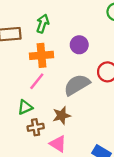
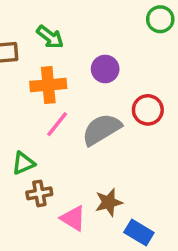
green arrow: (43, 24) -> (50, 37), turned 108
pink line: (37, 81) -> (57, 124), moved
brown star: (62, 115) -> (109, 202), moved

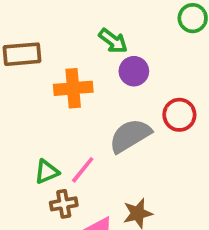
green arrow: (50, 37) -> (113, 41), moved
pink line: (57, 124) -> (83, 170), moved

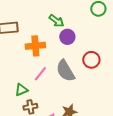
gray semicircle: (130, 136) -> (65, 71), turned -90
pink line: (83, 170) -> (40, 74), moved

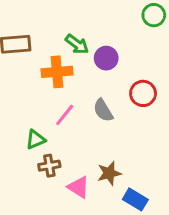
green arrow: (56, 21) -> (77, 44), moved
gray semicircle: (65, 71) -> (103, 110), size x0.7

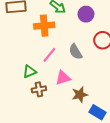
purple circle: (106, 58) -> (86, 14), moved
pink triangle: (79, 187) -> (63, 78), moved, turned -49

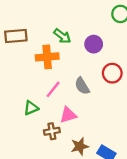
brown cross: (39, 89) -> (52, 131), moved
brown star: (80, 95) -> (80, 146), moved

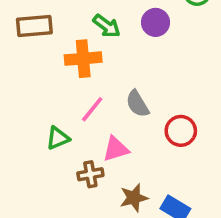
purple circle: (94, 44) -> (156, 22), moved
red circle: (112, 73) -> (181, 131), moved

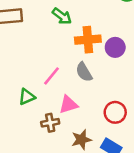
purple circle: (156, 22) -> (115, 47), moved
orange cross: (83, 59) -> (88, 40), moved
red circle: (181, 131) -> (115, 112), moved

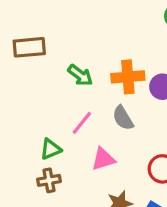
green arrow: (62, 16) -> (80, 75), moved
brown cross: (50, 123) -> (49, 180), moved

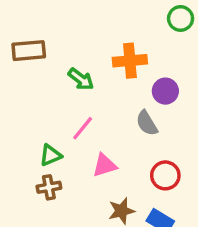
orange cross: (128, 77) -> (130, 61), moved
gray semicircle: (123, 118) -> (147, 123), moved

